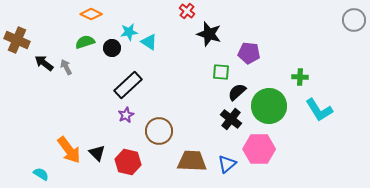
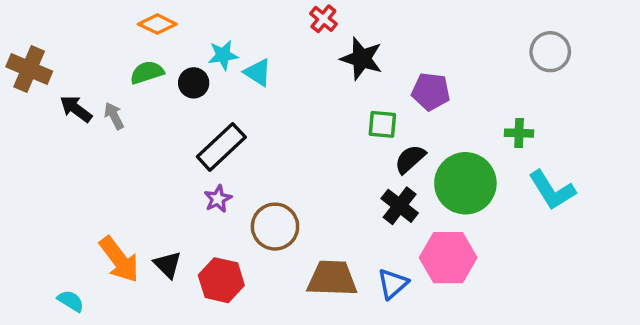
gray circle: (354, 20) -> (550, 52), moved

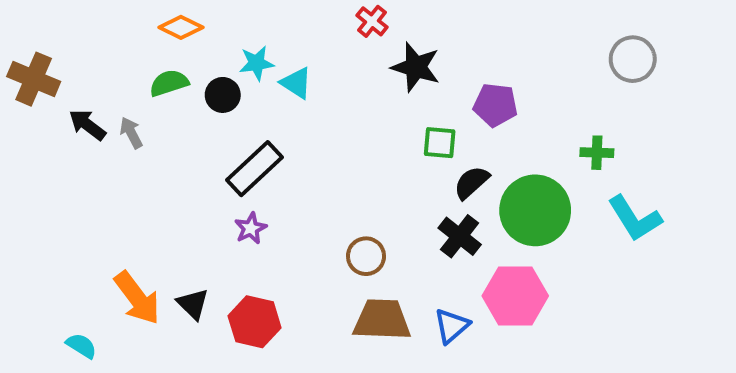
brown circle: (275, 227) -> (366, 256), moved, size x0.7

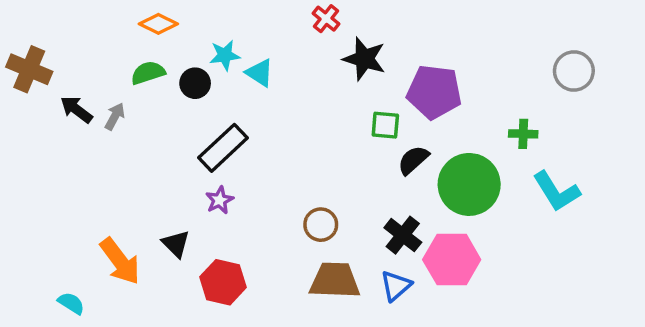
gray circle: (633, 59) -> (574, 71), moved
purple pentagon: (495, 105) -> (434, 92), size x1.4
gray arrow: (131, 133) -> (115, 116), turned 56
black cross: (460, 236) -> (403, 235), moved
black triangle: (193, 304) -> (176, 244), moved

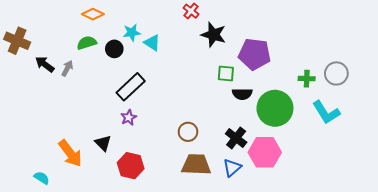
gray circle: (574, 71) -> (336, 73), moved
black semicircle: (413, 160) -> (242, 94), turned -138

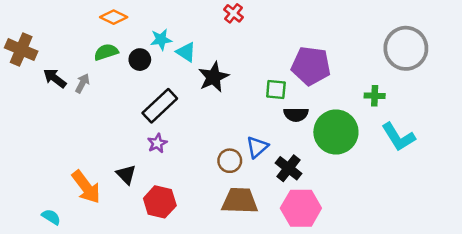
black star: (214, 35) -> (214, 77), moved, turned 30
gray circle: (336, 73) -> (406, 48), moved, size x1.5
pink hexagon: (265, 152) -> (301, 208), moved
blue triangle: (232, 168) -> (257, 147), moved

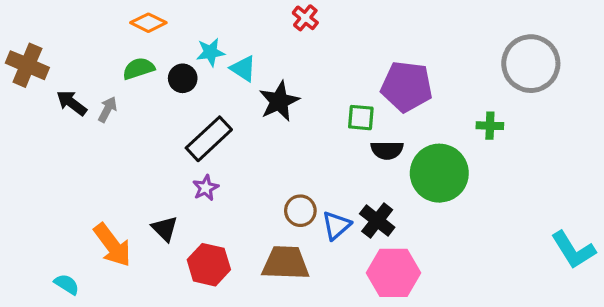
cyan L-shape: (398, 137) -> (573, 250), moved
blue triangle: (257, 147) -> (336, 225), moved
brown trapezoid: (240, 201) -> (286, 263), moved

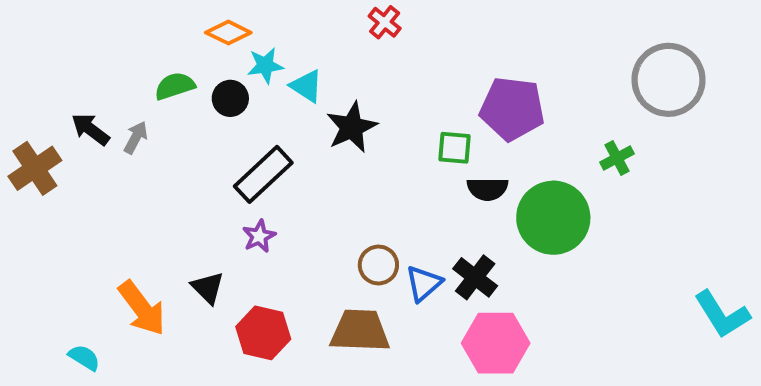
orange diamond: (148, 23) -> (228, 33), moved
brown cross: (27, 65) -> (35, 168), moved, turned 33
green cross: (490, 126) -> (617, 158), turned -30

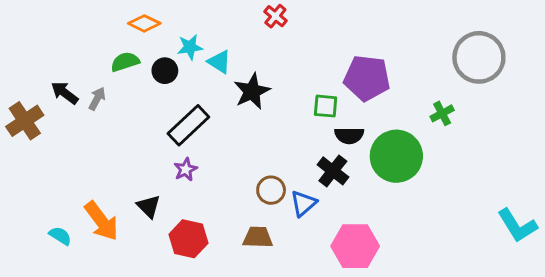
orange diamond: (228, 33) -> (144, 23), moved
black cross: (475, 277) -> (333, 171), moved
brown trapezoid: (360, 331) -> (258, 237), size x0.7
cyan semicircle: (84, 358) -> (60, 236), moved

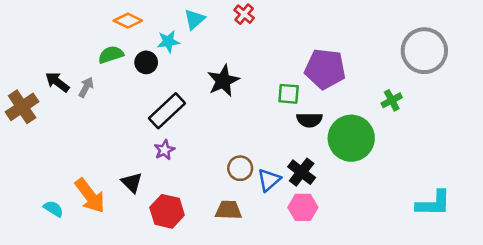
cyan triangle: (219, 62) -> (194, 19), moved, turned 45
black cross: (333, 171) -> (302, 172), moved
cyan L-shape: (517, 225) -> (434, 203), moved, turned -57
pink hexagon: (355, 246) -> (303, 207), moved, size x0.7

